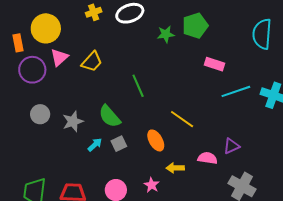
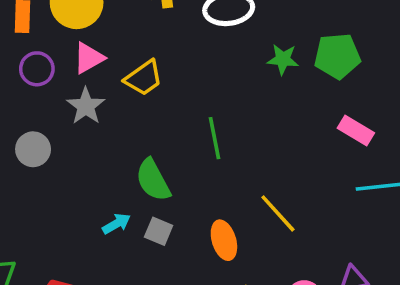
purple circle: (32, 70) -> (37, 69), size x0.7
gray star: (73, 121) -> (86, 106), moved, turned -30
gray square: (119, 144) -> (159, 231), turned 35

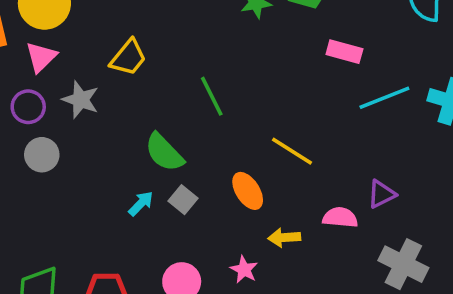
pink triangle: (89, 58) -> (41, 57), moved
purple circle: (37, 69) -> (28, 107), moved
gray square: (159, 231) -> (183, 200), turned 32

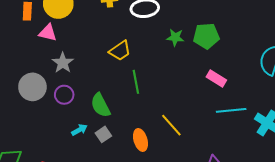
pink triangle: (41, 57) -> (48, 33), turned 42
yellow trapezoid: (128, 58) -> (120, 51), moved
purple circle: (28, 107) -> (64, 95), moved
gray circle: (42, 155) -> (32, 87), size x1.4

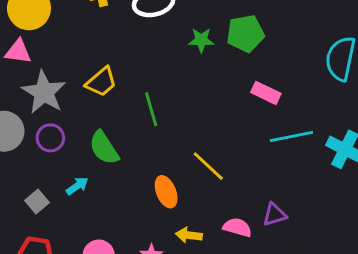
yellow trapezoid: (120, 51) -> (101, 82), moved
gray star: (63, 63) -> (44, 92), size x1.4
gray square: (103, 134) -> (37, 202), moved

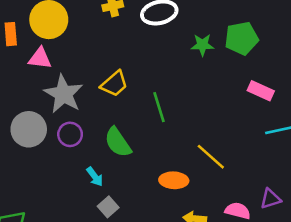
cyan arrow: (77, 186) -> (95, 177), turned 90
orange ellipse: (166, 192) -> (174, 180), turned -64
gray square: (37, 202) -> (108, 207), moved

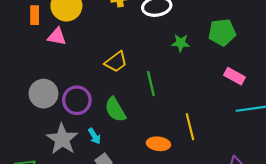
green star: (202, 45) -> (181, 43), moved
gray star: (63, 94) -> (62, 139), moved
purple circle: (70, 134) -> (77, 100), size x1.4
yellow line: (211, 157) -> (190, 127), turned 30

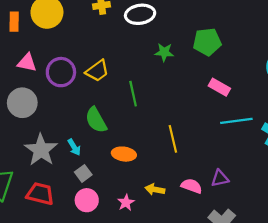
pink triangle: (57, 36) -> (27, 63), moved
purple circle: (77, 100) -> (61, 72), moved
orange ellipse: (158, 144) -> (124, 154), moved

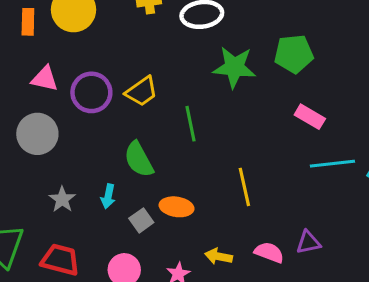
green star: (164, 52) -> (234, 67), size x1.6
cyan arrow: (74, 147) -> (108, 196), turned 42
gray star: (41, 150) -> (62, 199), size x0.6
gray square: (83, 173) -> (141, 220), moved

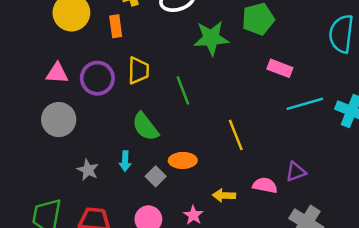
orange rectangle: (28, 22) -> (116, 26), moved
yellow trapezoid: (142, 91) -> (138, 71), turned -44

